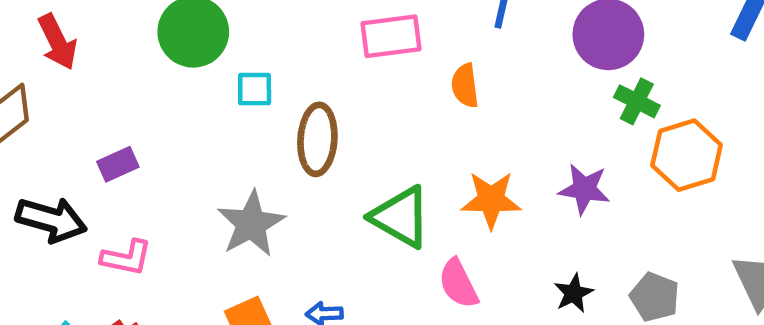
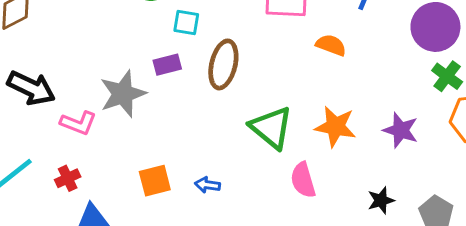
orange semicircle: (465, 86) -> (331, 45), turned 108
purple rectangle: (118, 164) -> (167, 65), moved
gray star: (251, 224) -> (123, 94), moved

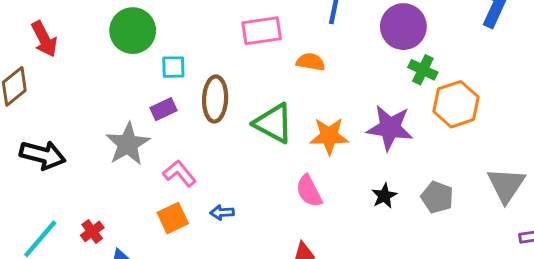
pink L-shape: (78, 123) -> (179, 173), moved, turned -140
green triangle: (271, 128) -> (274, 123), moved
purple star: (401, 130) -> (390, 128), size x1.4

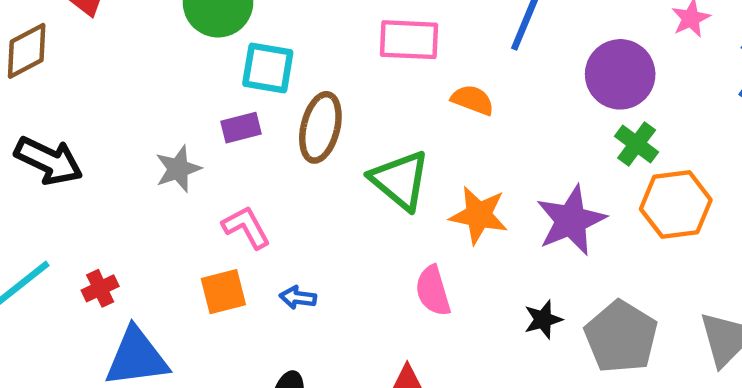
cyan square: (173, 67) -> (268, 68), size x1.4
purple star: (390, 128) -> (571, 220), turned 30
gray star: (128, 144) -> (178, 169), size x0.7
gray pentagon: (437, 197) -> (621, 337), size x1.5

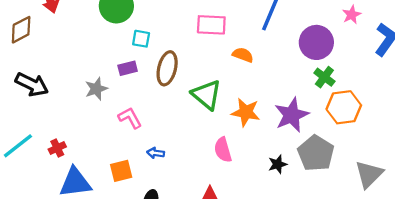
cyan square: (268, 68) -> (141, 39), size x0.7
orange square: (223, 292) -> (121, 171), moved
gray pentagon: (621, 337) -> (316, 153), moved

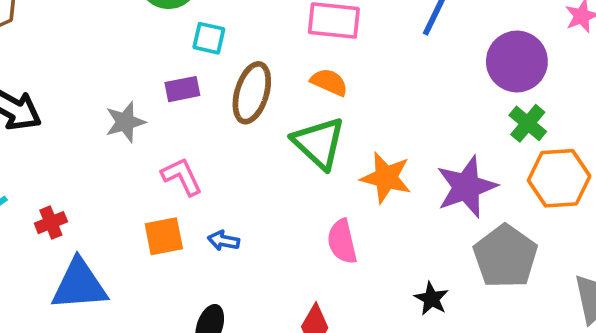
orange semicircle: (243, 55) -> (329, 82), moved
black star: (278, 164) -> (431, 299), moved, turned -30
orange square: (121, 171) -> (164, 236), moved

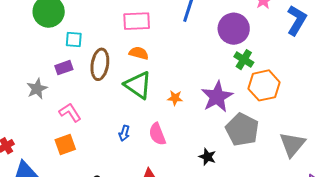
orange star: (386, 178) -> (175, 98), size x0.6
blue arrow: (224, 241) -> (124, 133), moved, turned -77

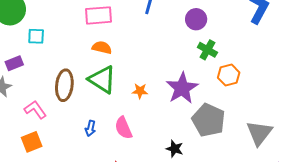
purple circle: (234, 29) -> (196, 19), size x0.7
brown ellipse: (100, 64) -> (64, 85), moved
purple rectangle: (64, 68) -> (14, 63), moved
orange hexagon: (264, 85) -> (229, 75), size x0.7

